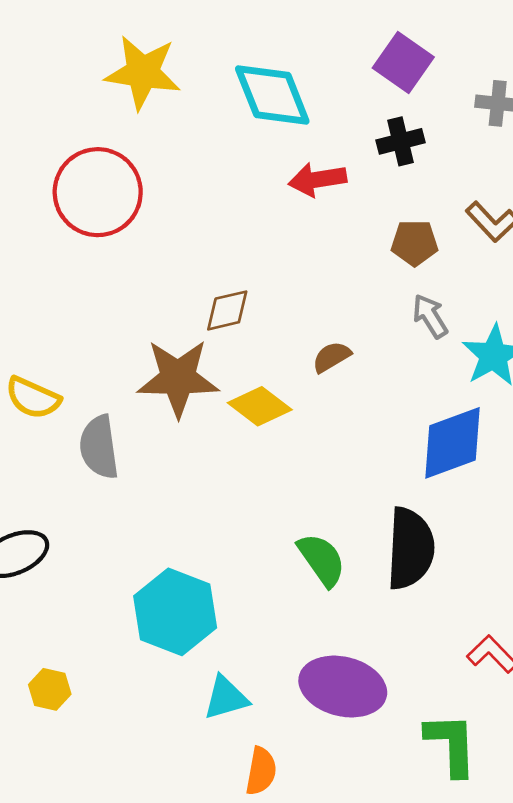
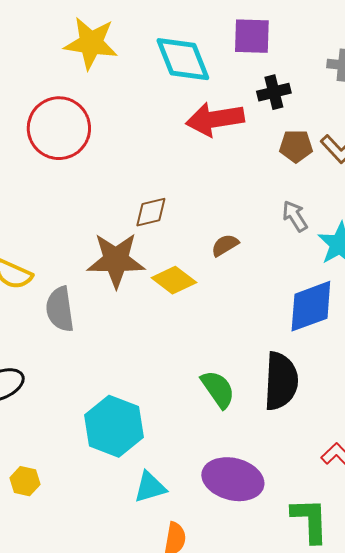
purple square: (403, 63) -> (252, 36), moved, turned -33
red arrow: (317, 179) -> (215, 119), size x1.4
brown pentagon: (415, 243) -> (296, 146), moved

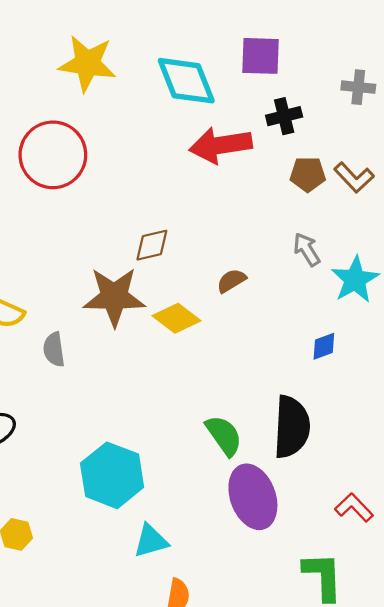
blue diamond: (311, 306) -> (324, 346), size x0.5
gray semicircle: (60, 309) -> (54, 349), size x0.7
purple ellipse: (233, 479) -> (253, 497), moved, turned 56

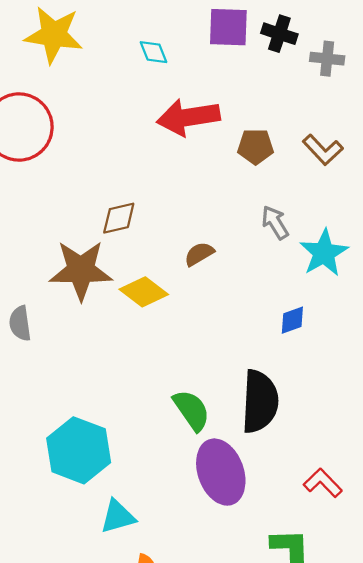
cyan diamond: (186, 81) -> (154, 52), size x0.5
black cross: (284, 116) -> (279, 34), moved, turned 32
brown pentagon: (308, 174) -> (256, 147), moved

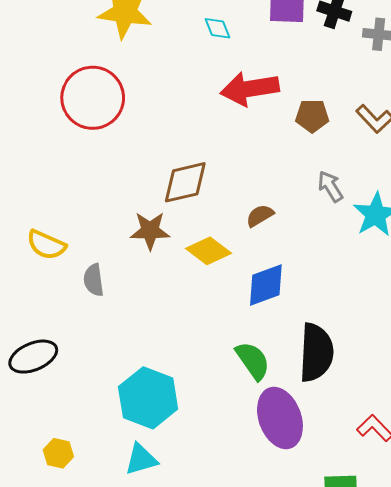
brown diamond: (119, 218) -> (185, 182), size x1.4
brown star: (81, 270) -> (150, 231), size x0.7
blue diamond: (292, 320) -> (266, 285), moved, size x1.6
cyan triangle: (118, 517) -> (141, 459), moved

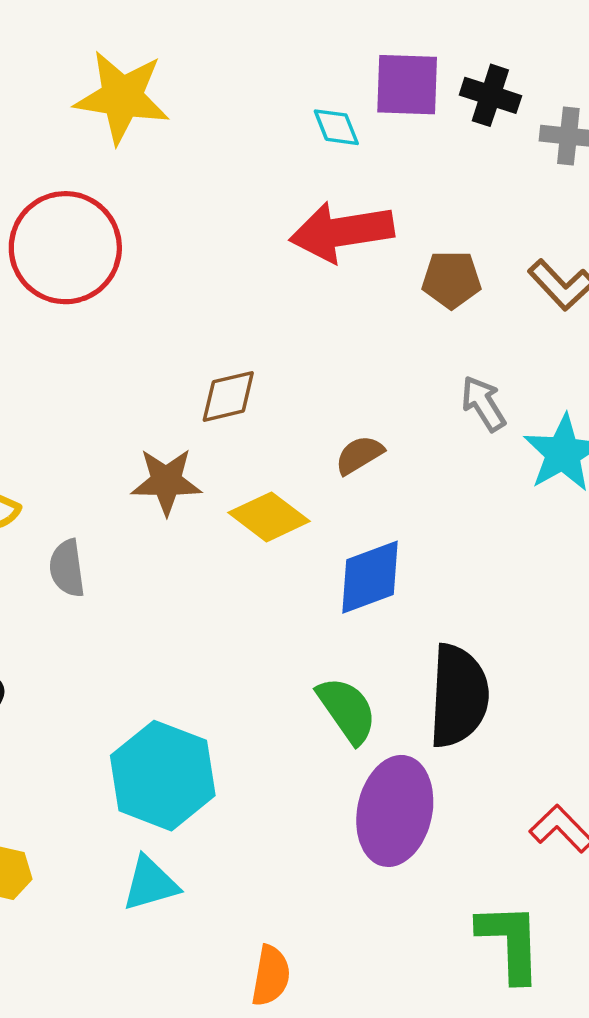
cyan diamond: (218, 28) -> (336, 127), moved
brown diamond: (185, 182) -> (228, 396), size x0.7
purple ellipse: (280, 418) -> (395, 811), turned 32

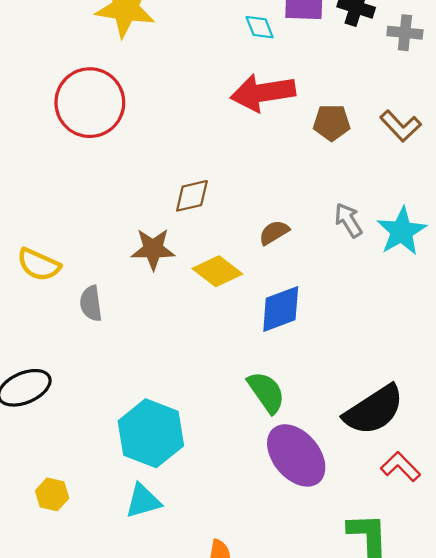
gray arrow: (483, 404) -> (348, 220), moved
black semicircle: (459, 696) -> (374, 410), moved, turned 54
purple ellipse: (395, 811) -> (296, 455), turned -52

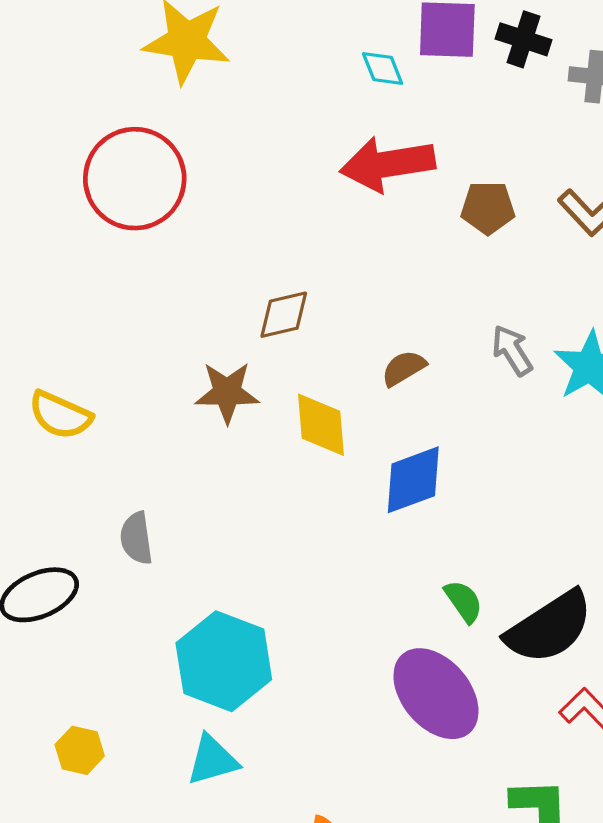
yellow diamond: (217, 271) -> (321, 425), turned 48
gray semicircle: (91, 303) -> (136, 538), moved
green semicircle: (266, 392) -> (464, 601), moved, size x0.7

